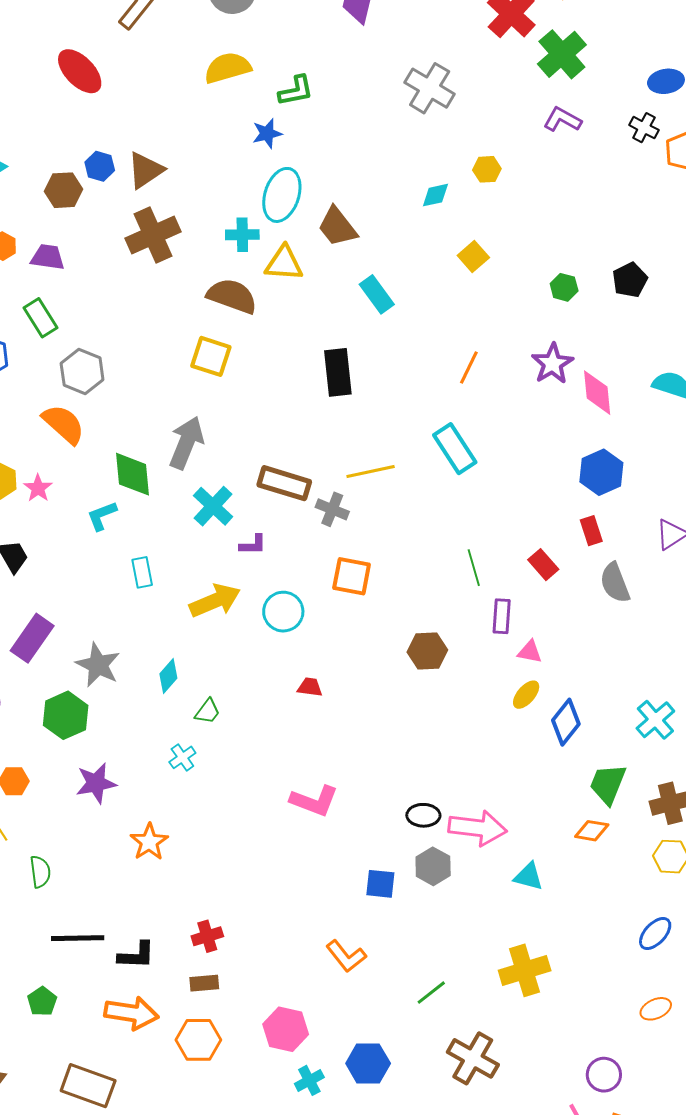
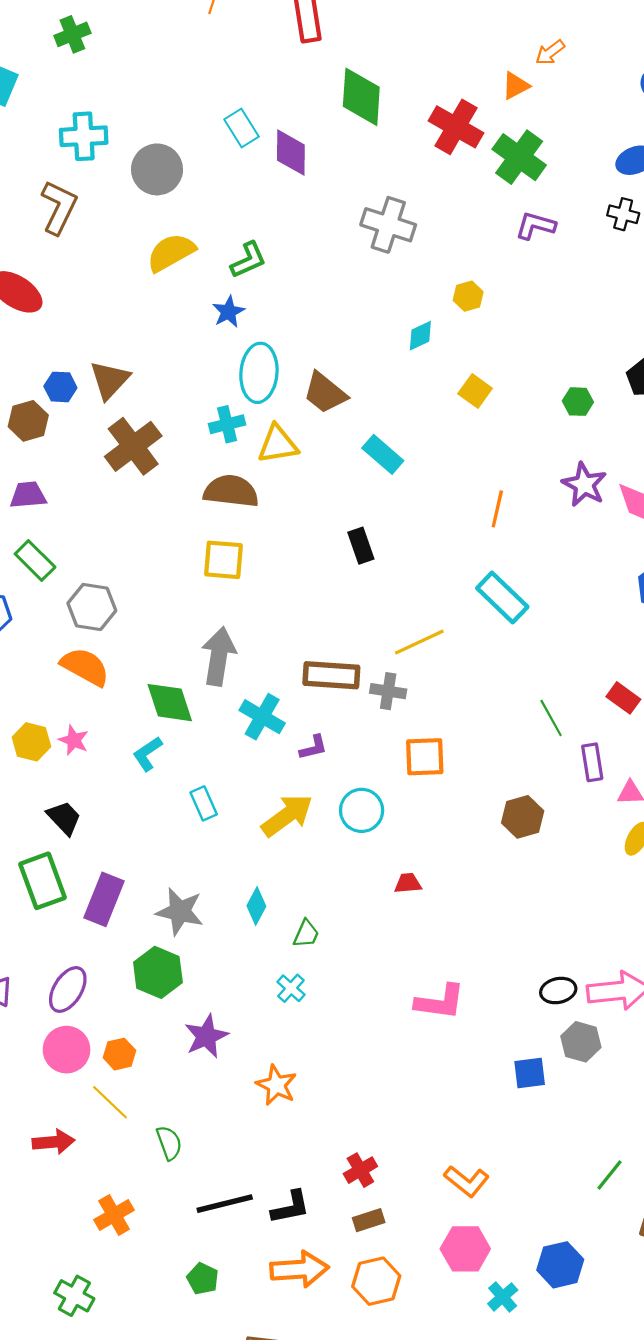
black rectangle: (338, 372) -> (361, 546), size x0.7
orange L-shape: (346, 956) -> (467, 1181), moved

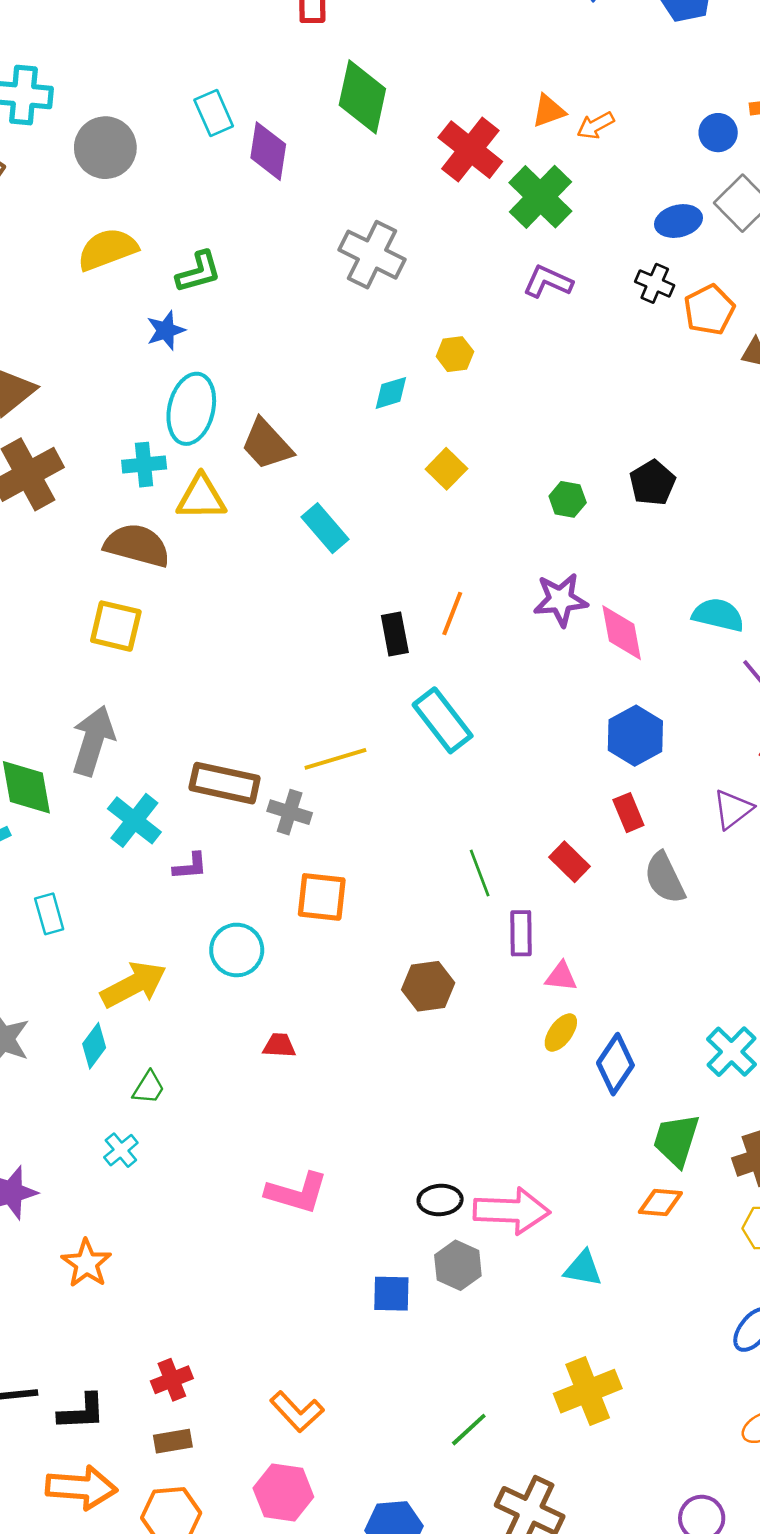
orange arrow: (550, 52) -> (596, 125), moved
purple star: (584, 485) -> (561, 600), turned 30
black rectangle: (361, 546) -> (395, 634), moved
yellow arrow: (287, 816) -> (134, 985), moved

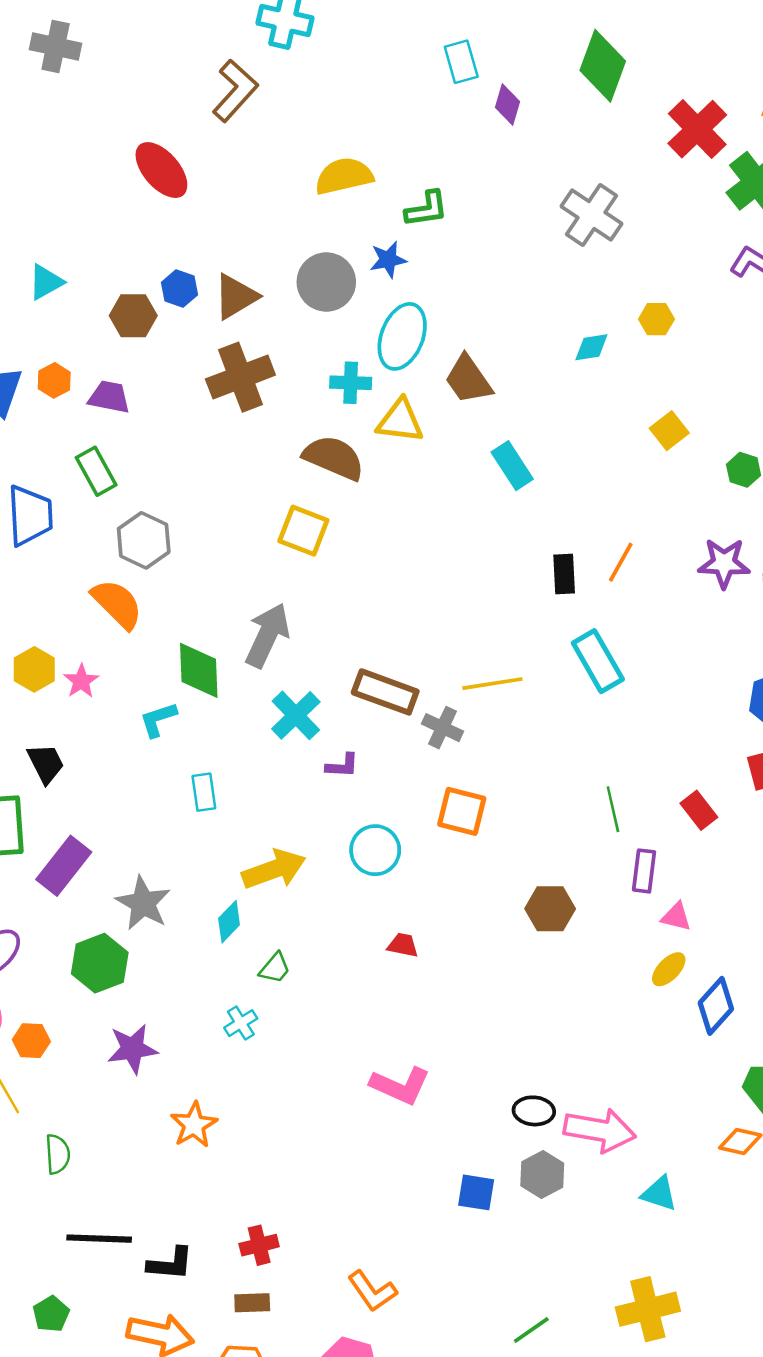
gray circle: (105, 148) -> (326, 282), moved
purple diamond: (268, 151) -> (507, 105), size x0.7
yellow square: (446, 469) -> (669, 431), moved

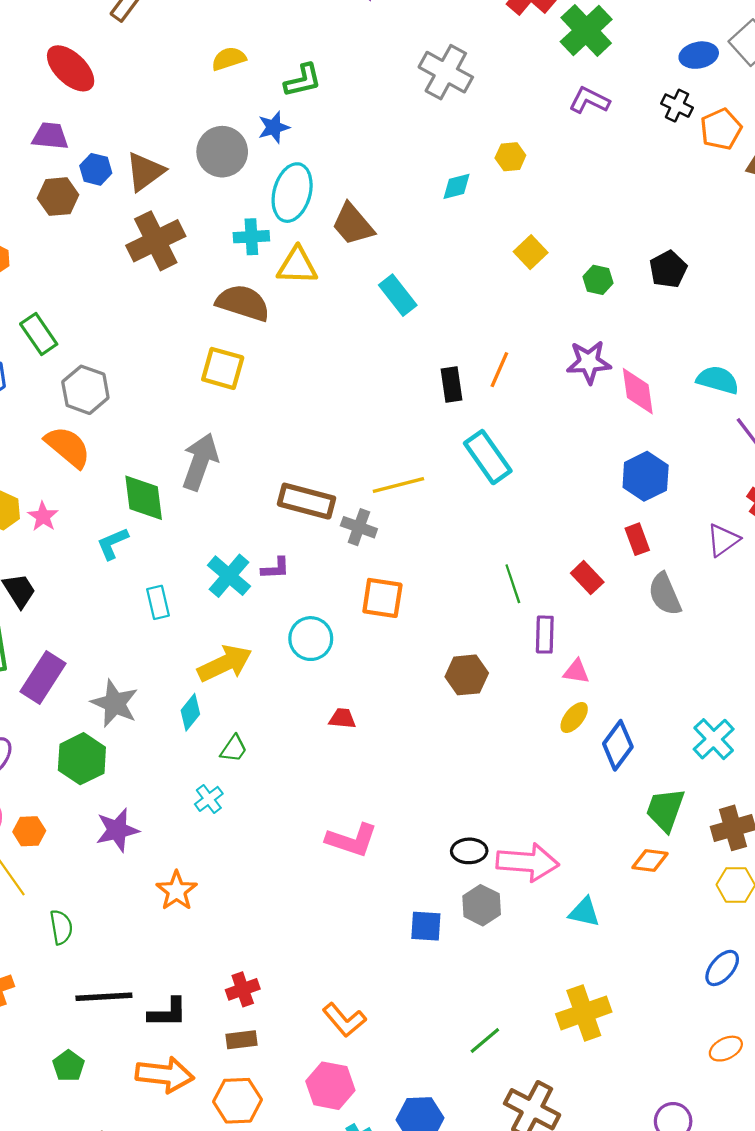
yellow semicircle: (344, 176) -> (229, 59), size x0.7
purple trapezoid: (109, 397) -> (50, 136), moved
cyan cross: (296, 715) -> (229, 576), moved

